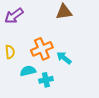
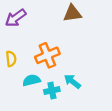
cyan arrow: (64, 58) -> (72, 81), moved

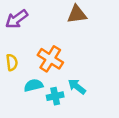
orange cross: (47, 55) -> (50, 59), turned -35

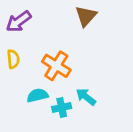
brown triangle: (77, 14) -> (86, 16), turned -40
yellow semicircle: (12, 62) -> (13, 59), moved

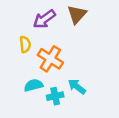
purple arrow: (19, 21) -> (44, 19), moved
yellow semicircle: (13, 59) -> (25, 44), moved

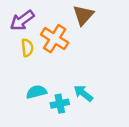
purple arrow: (44, 19) -> (22, 20), moved
orange cross: (50, 59) -> (55, 39), moved

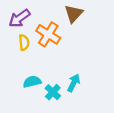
cyan arrow: (83, 93) -> (74, 83), turned 78
cyan cross: (60, 104) -> (53, 92), turned -35

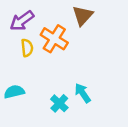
cyan semicircle: (32, 82) -> (14, 92), moved
cyan arrow: (74, 83) -> (83, 93), turned -60

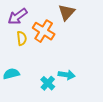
cyan arrow: (83, 93) -> (67, 75), turned 133

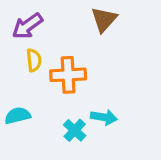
orange cross: (44, 31) -> (68, 75), moved, turned -35

